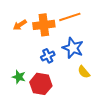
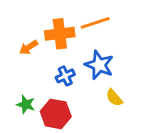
orange arrow: (20, 25) -> (29, 47), moved

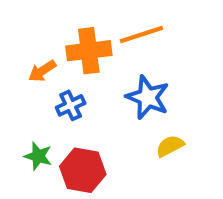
blue cross: (65, 76) -> (71, 105), moved
yellow semicircle: (114, 98) -> (170, 146), turned 102

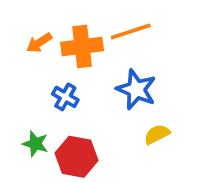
orange arrow: (42, 71) -> (39, 43), moved
blue cross: (71, 105) -> (65, 97), turned -35

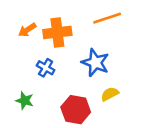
orange line: (131, 32) -> (107, 18), moved
red hexagon: (77, 157) -> (76, 110), moved

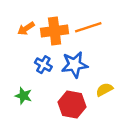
orange line: (107, 18) -> (88, 27), moved
blue star: (95, 63) -> (75, 65), moved, turned -30

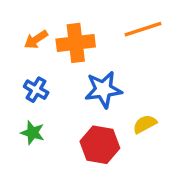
orange line: (88, 27) -> (143, 29), moved
blue cross: (43, 65) -> (36, 90), moved

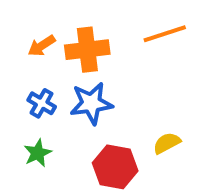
blue star: (103, 90) -> (91, 103), moved
green star: (33, 133) -> (38, 153), turned 30

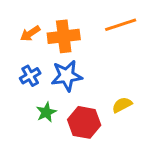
blue cross: (42, 103) -> (30, 76), turned 30
green star: (38, 153) -> (46, 112), moved

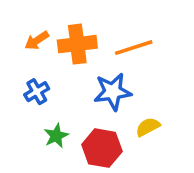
orange line: (121, 25) -> (134, 48), moved
blue star: (67, 76) -> (113, 92), moved

